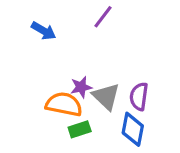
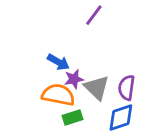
blue arrow: (44, 31) -> (58, 62), moved
blue diamond: (133, 129) -> (121, 118), turned 60

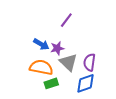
purple line: (94, 15) -> (66, 20), moved
purple star: (74, 79) -> (57, 48), moved

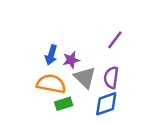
purple line: (66, 20) -> (115, 40), moved
blue arrow: (41, 44) -> (51, 55), turned 77

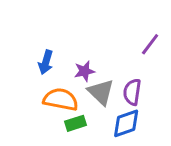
purple line: (115, 40) -> (150, 44), moved
blue arrow: (51, 55) -> (46, 62), moved

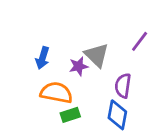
gray triangle: (101, 92) -> (97, 55), moved
blue diamond: (126, 123) -> (117, 115), turned -60

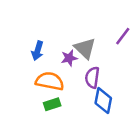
purple semicircle: (123, 86) -> (92, 77), moved
green rectangle: (70, 115) -> (52, 104), moved

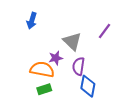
blue arrow: (38, 51) -> (32, 21), moved
purple star: (69, 58) -> (56, 58), moved

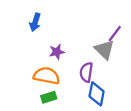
gray triangle: (72, 41) -> (104, 50), moved
purple star: (56, 58) -> (57, 52), moved

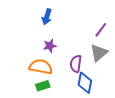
blue arrow: (35, 22) -> (47, 17), moved
gray triangle: (104, 50) -> (99, 53), moved, turned 36

